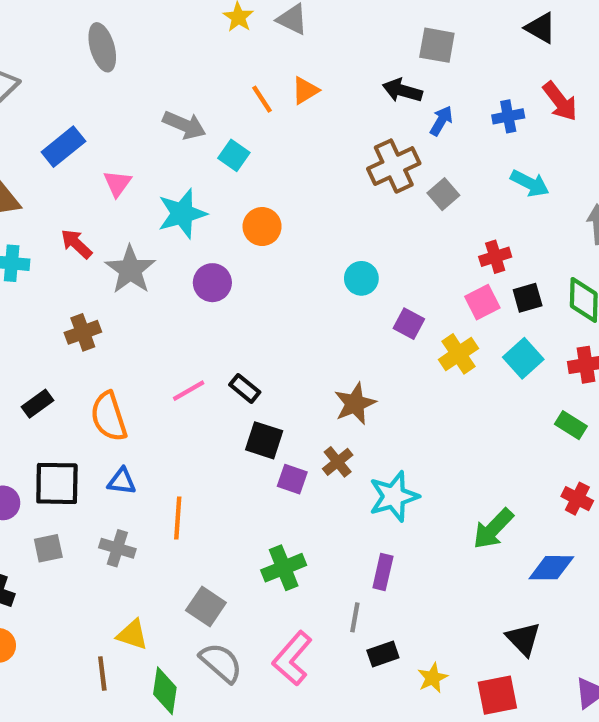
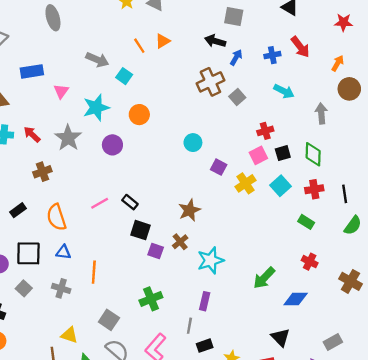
blue rectangle: (63, 147) -> (32, 71), turned 30
red arrow: (76, 244) -> (32, 134), moved
gray square: (48, 548) -> (24, 288), turned -35

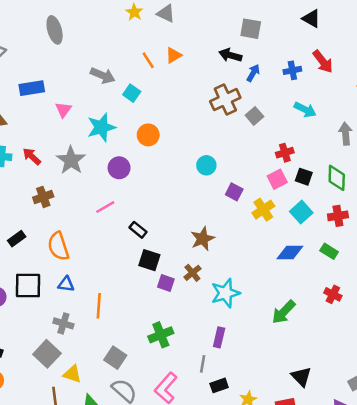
black square: (283, 153) -> (304, 177), turned 35
pink line: (100, 203) -> (105, 207), moved
gray square: (24, 288) -> (47, 354), moved, size x1.5
blue diamond: (296, 299) -> (290, 253), moved

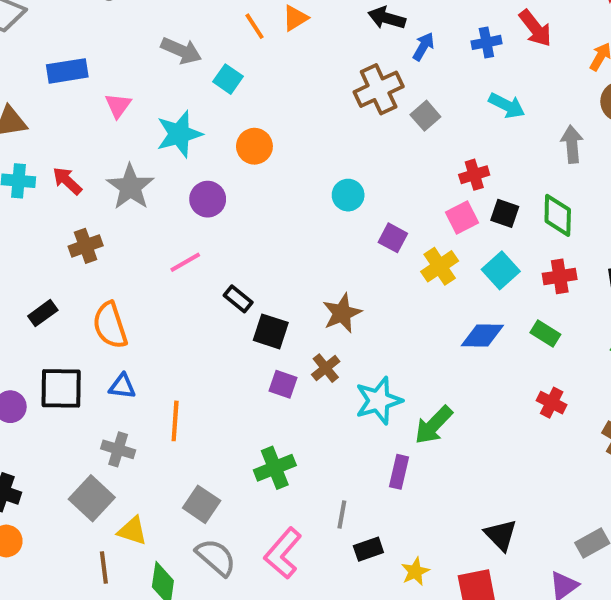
black square: (149, 260) -> (271, 331), moved
green arrow: (284, 312) -> (434, 425), moved
purple rectangle: (219, 337) -> (399, 472), moved

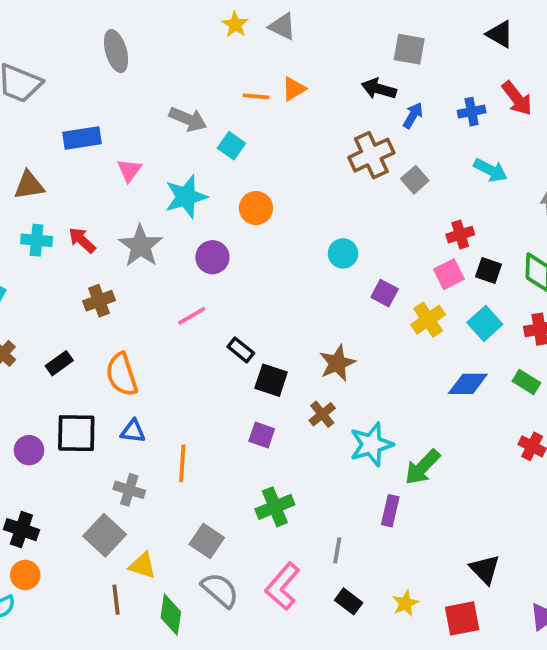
orange line: (254, 26) -> (256, 96), turned -52
purple square: (283, 384) -> (262, 435), moved
black rectangle: (368, 549) -> (349, 601), moved, turned 56

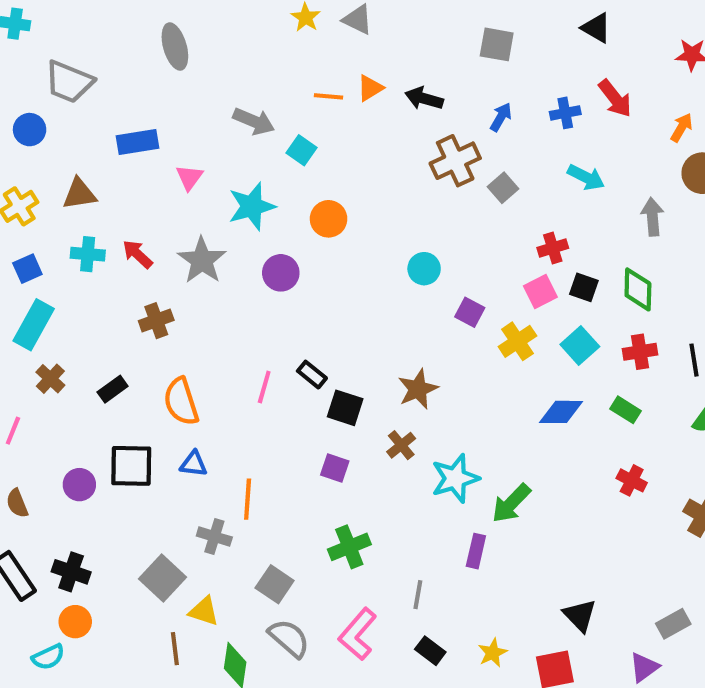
black arrow: (379, 89) -> (424, 98), moved
pink line: (192, 316) -> (264, 387), moved, turned -44
gray cross: (129, 490) -> (214, 537), moved

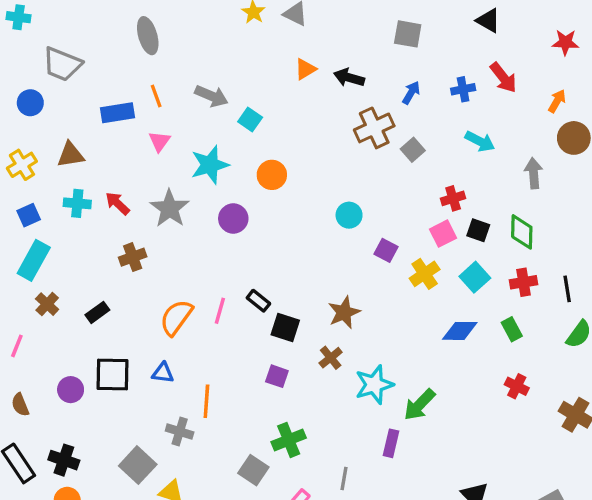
orange line: (329, 96) -> (156, 96), moved, turned 65
orange semicircle: (181, 402) -> (176, 317), moved, turned 54
green rectangle: (625, 410) -> (512, 329), turned 30
gray square: (275, 584) -> (253, 470), moved

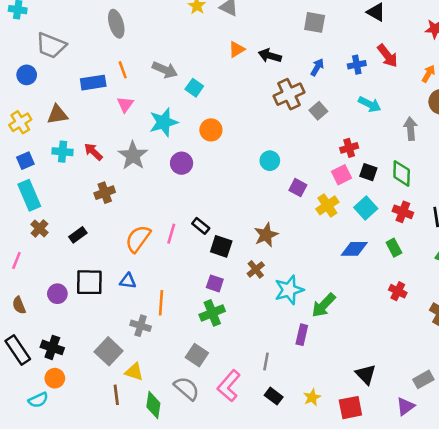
cyan rectangle: (34, 260) -> (29, 195), turned -52
red cross: (523, 282) -> (403, 212), turned 30
green cross: (289, 440) -> (212, 313), moved

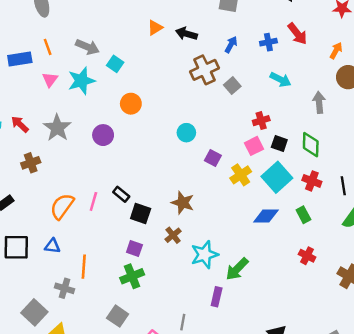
cyan star: (164, 122) -> (81, 81), moved
cyan square: (366, 208) -> (277, 177), size x1.4
brown star: (266, 235) -> (183, 203), turned -30

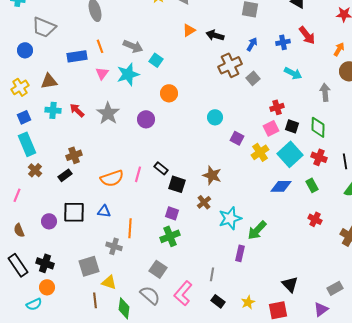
brown cross: (31, 163) -> (74, 155), moved
orange semicircle: (62, 206) -> (112, 178), turned -145
gray square: (34, 312) -> (89, 266), turned 30

